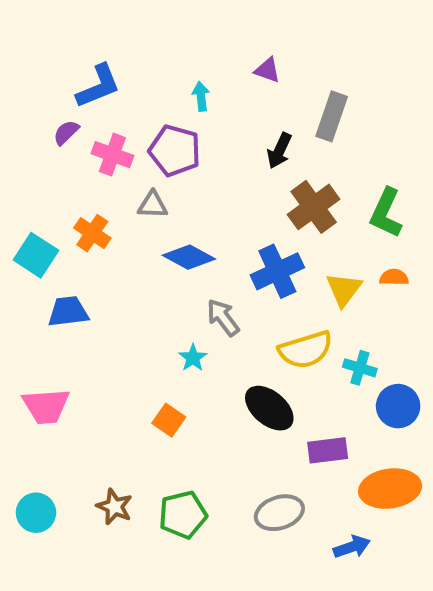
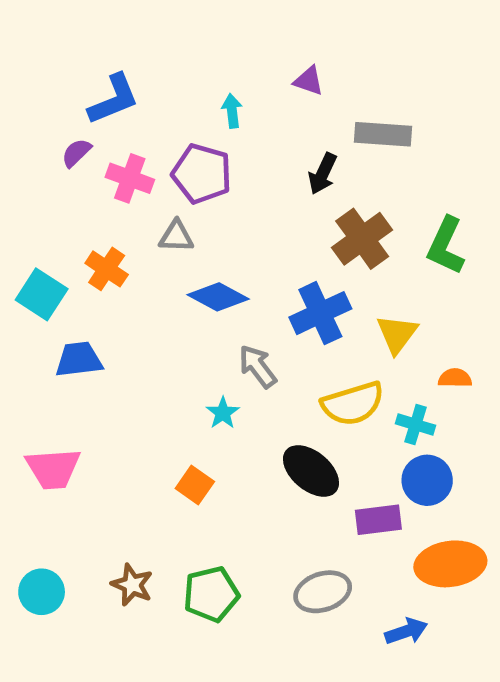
gray rectangle: (332, 116) -> (383, 134), turned 75
orange semicircle: (394, 277) -> (455, 378), moved
blue circle: (398, 406) -> (427, 480), moved

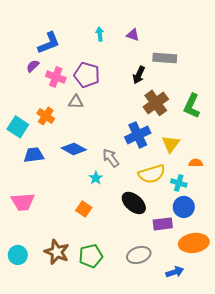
cyan arrow: (232, 111) -> (100, 34), moved
blue diamond: (218, 297) -> (74, 149), moved
brown star: (132, 585) -> (57, 252), size x1.4

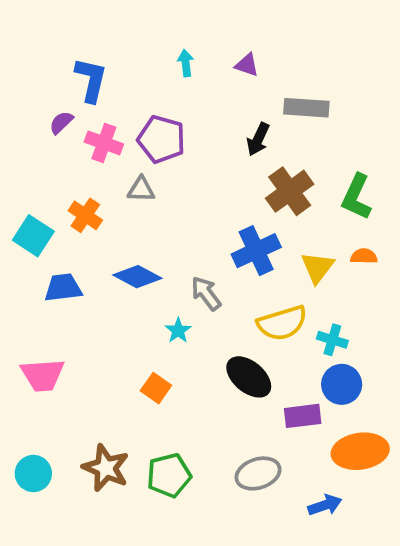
blue L-shape: (49, 43) -> (91, 80), turned -55
orange semicircle: (196, 163) -> (364, 256), moved

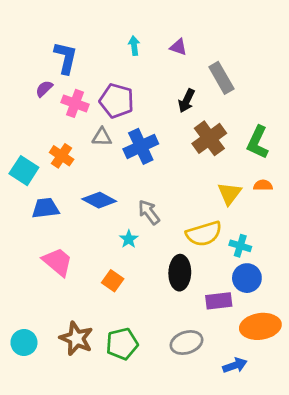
gray rectangle: (306, 108) -> (221, 78), turned 56
blue cross: (256, 251) -> (141, 146), moved
pink trapezoid: (43, 375) -> (58, 262), moved, turned -136
black ellipse: (249, 377) -> (180, 273), turned 52

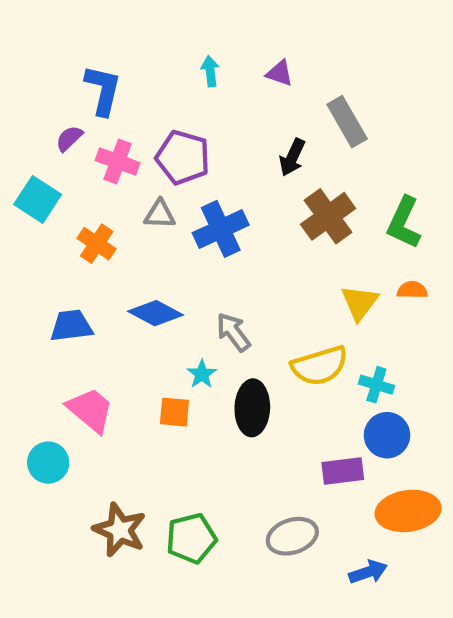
cyan square: (24, 171) -> (38, 199), moved
black ellipse: (180, 273) -> (252, 408), moved
orange square: (113, 281) -> (174, 412), moved, turned -30
cyan circle: (24, 343) -> (48, 463), moved

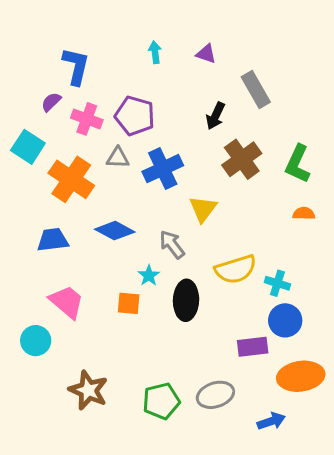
orange cross: (97, 244) -> (71, 179), size x1.6
yellow triangle: (360, 303) -> (203, 209), moved
green pentagon: (191, 538) -> (161, 401), moved

